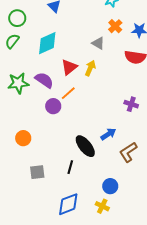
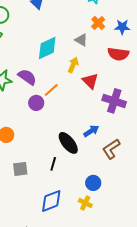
cyan diamond: (47, 43) -> (47, 48), moved
red triangle: (69, 67) -> (90, 81), moved, turned -36
purple cross: (131, 104) -> (114, 101), size x1.6

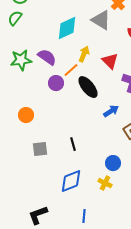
gray triangle: (81, 40) -> (101, 20), size x1.5
yellow arrow: (73, 65) -> (84, 54), moved
black ellipse: (68, 143) -> (88, 87), moved
black line: (53, 164) -> (73, 144), turned -32

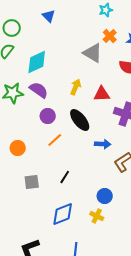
cyan diamond: (67, 28) -> (37, 62), moved
red triangle: (110, 61) -> (102, 94), turned -48
orange line: (71, 70) -> (55, 140), moved
blue arrow: (111, 111) -> (103, 144), turned 35
black line: (73, 144) -> (65, 177), turned 48

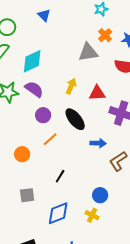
gray triangle: (93, 53) -> (88, 52), turned -40
orange circle: (18, 148) -> (22, 154), moved
gray square: (32, 182) -> (27, 195), moved

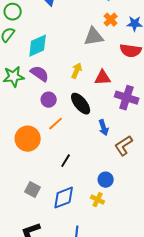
blue arrow: (98, 143) -> (104, 128), turned 70
orange circle: (22, 154) -> (28, 139), size x1.6
gray square: (27, 195) -> (33, 190), moved, turned 35

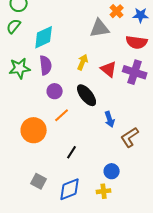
purple semicircle: (40, 74) -> (46, 65), turned 48
red triangle: (103, 78) -> (109, 69), turned 42
purple cross: (127, 98) -> (135, 72), moved
yellow cross: (98, 200) -> (104, 191), turned -32

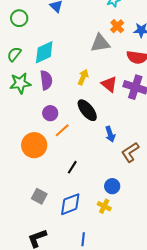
green semicircle: (14, 26) -> (14, 54), moved
purple circle: (55, 91) -> (50, 113), moved
yellow cross: (104, 191) -> (104, 206), turned 32

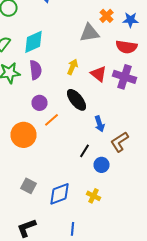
black line: (72, 167) -> (84, 151), moved
blue circle: (112, 186) -> (102, 165), moved

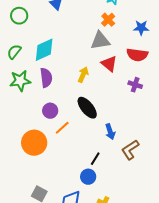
orange cross: (106, 16) -> (108, 20), moved
red triangle: (98, 74) -> (109, 64), moved
purple cross: (124, 77) -> (135, 85), size x0.6
blue circle: (102, 165) -> (88, 177), moved

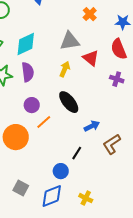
gray triangle: (100, 41) -> (70, 41), moved
red semicircle: (137, 55) -> (119, 49), turned 60
blue arrow: (110, 132) -> (92, 126), turned -98
blue circle: (88, 177) -> (61, 171), moved

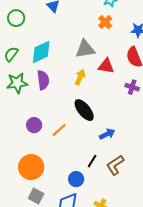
red triangle: (91, 58) -> (106, 66), turned -30
purple circle: (32, 105) -> (34, 125), moved
orange circle: (16, 137) -> (31, 167), moved
brown L-shape: (112, 144) -> (115, 165), moved

